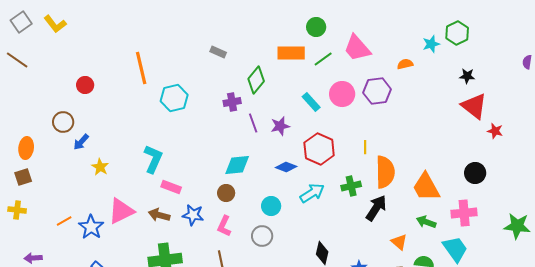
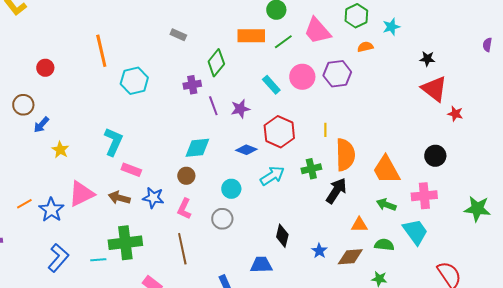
green hexagon: (457, 33) -> (356, 16), moved
orange triangle: (399, 242) -> (359, 225), turned -42

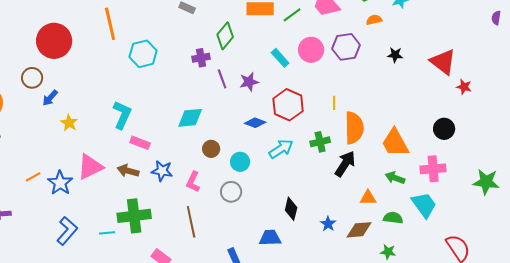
black star: (427, 59) -> (395, 55), moved
red circle: (45, 68) -> (54, 41), size x2.0
cyan diamond: (197, 148) -> (190, 118), moved
brown circle: (186, 176) -> (211, 149), moved

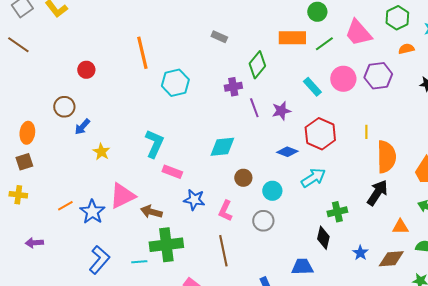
red circle: (54, 41) -> (86, 70), size x0.5
green cross: (320, 142) -> (337, 212), moved
brown arrow: (128, 171) -> (151, 212), moved

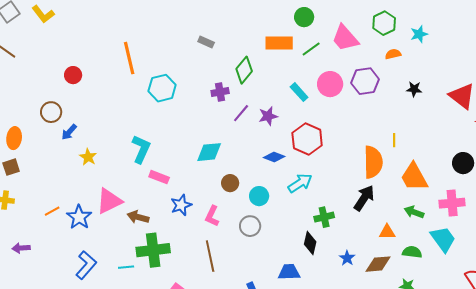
purple line: (254, 108) -> (241, 113), turned 60
yellow line: (366, 132) -> (394, 140), moved
blue star: (194, 200) -> (181, 205), turned -30

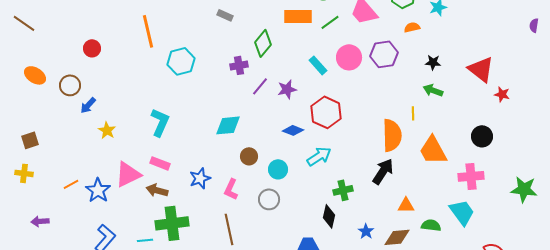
orange ellipse: (14, 138) -> (35, 75), moved, turned -65
pink rectangle: (159, 177) -> (160, 163), moved
green arrow: (414, 212) -> (433, 90), moved

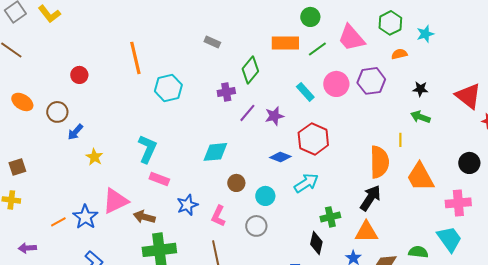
pink rectangle: (160, 163) -> (159, 179), moved
orange line: (71, 184) -> (58, 222), moved
orange triangle: (406, 205) -> (366, 232), moved, size x1.4

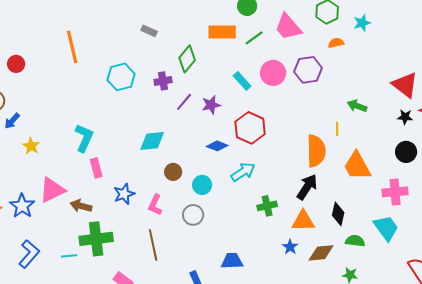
cyan hexagon: (168, 88) -> (121, 77), moved
black star: (420, 89) -> (405, 117), moved
pink rectangle: (159, 179) -> (96, 168), turned 54
black diamond: (316, 243) -> (338, 214), moved

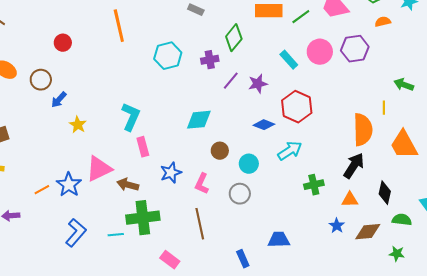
orange triangle: (303, 221) -> (350, 200), size x0.7

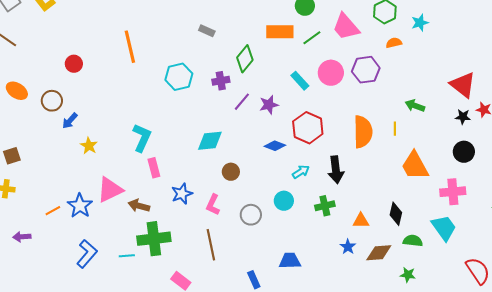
orange semicircle: (363, 130) -> (363, 132), moved
cyan arrow: (290, 151) -> (301, 172), size x0.7
cyan circle: (249, 164) -> (284, 201), moved
black arrow: (354, 166) -> (336, 170), moved, turned 140

